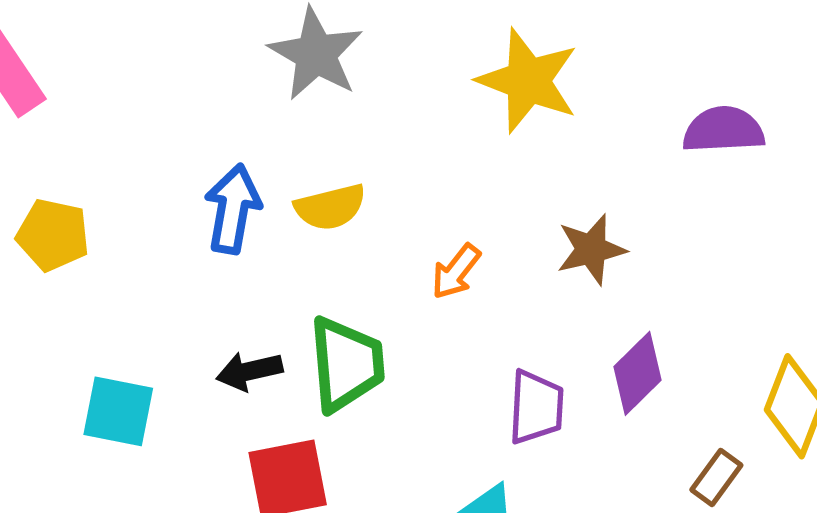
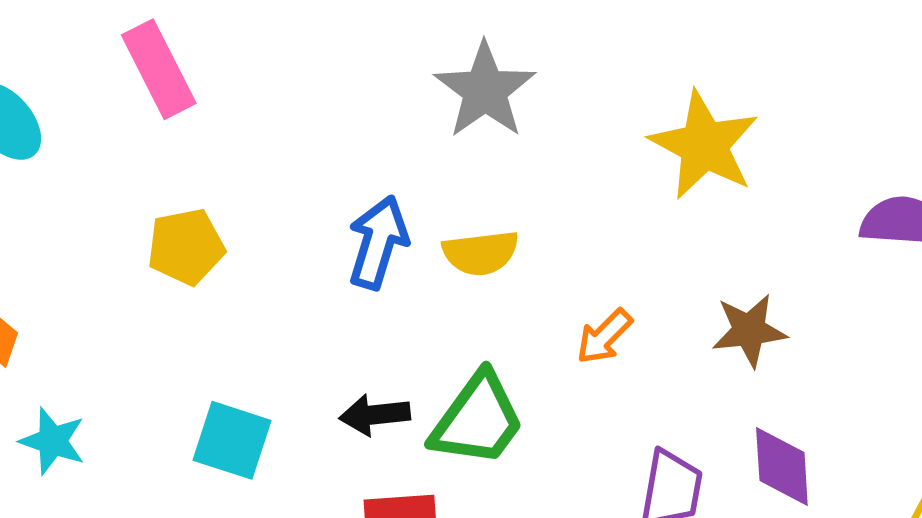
yellow pentagon: (53, 235) -> (186, 247), turned -30
green trapezoid: (346, 364) -> (478, 420), turned 34
purple diamond: (637, 373) -> (782, 466), turned -56

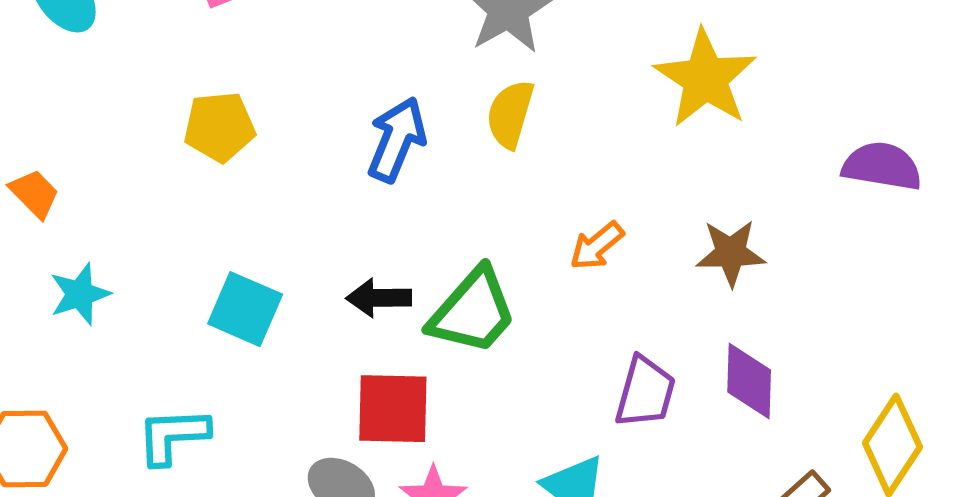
yellow semicircle: (481, 253) -> (510, 114), moved, turned 108
cyan star: (53, 441) -> (80, 294), turned 30

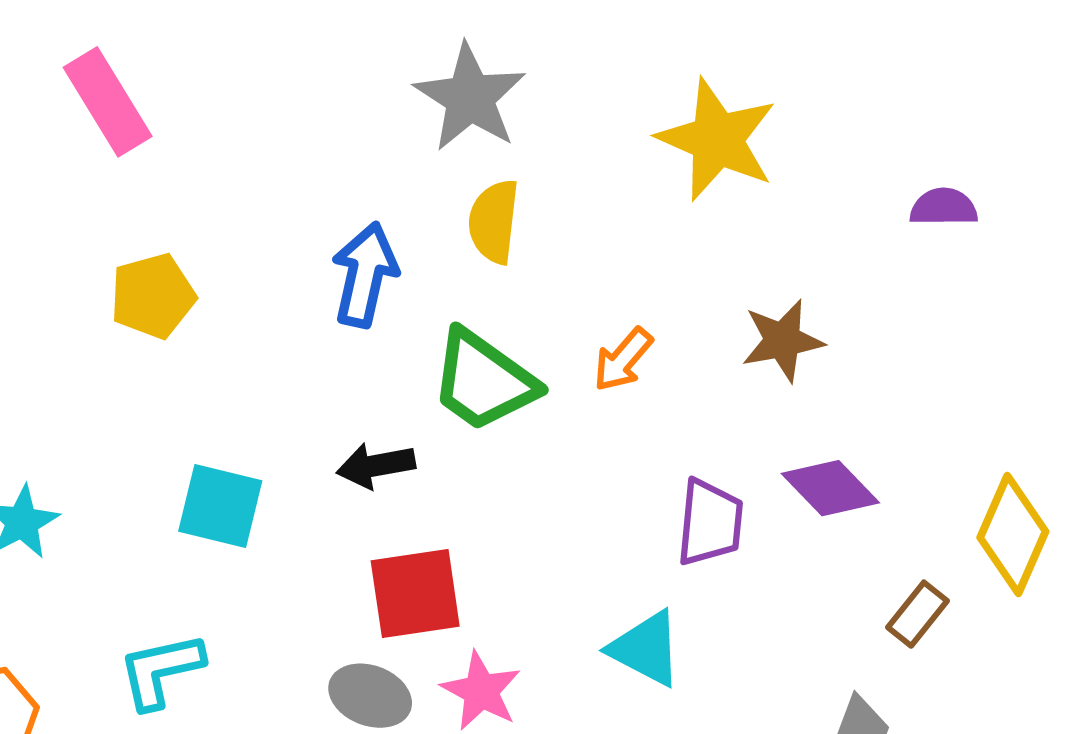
purple semicircle: (882, 166) -> (944, 207), size x0.7
green trapezoid: (473, 311) -> (483, 381), moved, turned 94
purple diamond: (749, 381) -> (830, 488), turned -36

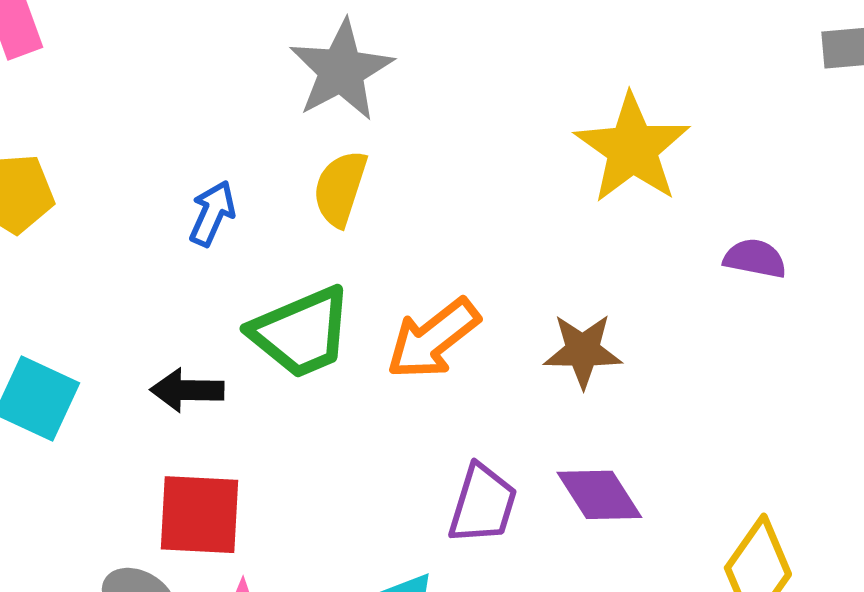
yellow star: (717, 140) -> (632, 149), moved
blue arrow: (365, 275) -> (212, 213), size x0.7
orange arrow: (623, 360) -> (433, 339), size x1.5
green trapezoid: (483, 381) -> (301, 332), turned -70

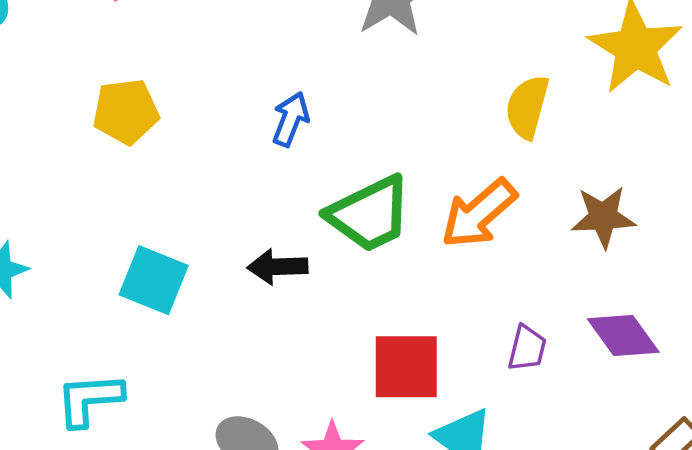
yellow semicircle: (340, 188) -> (527, 107), moved
purple trapezoid: (483, 504) -> (527, 348), size x0.7
red square: (199, 515) -> (406, 367), moved

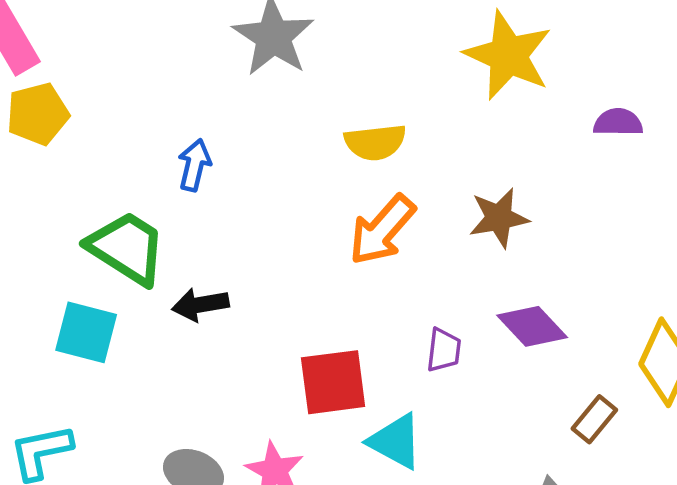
yellow semicircle: (527, 107) -> (375, 142), moved, turned -104
yellow pentagon: (126, 112) -> (38, 114), moved
green trapezoid: (369, 214) -> (127, 248), moved, turned -114

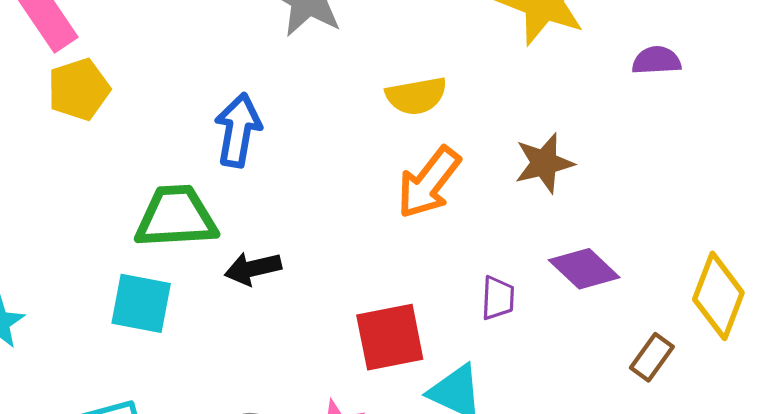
blue arrow: (194, 165) -> (238, 130), size x1.4
green trapezoid: (127, 248) -> (176, 217), turned -32

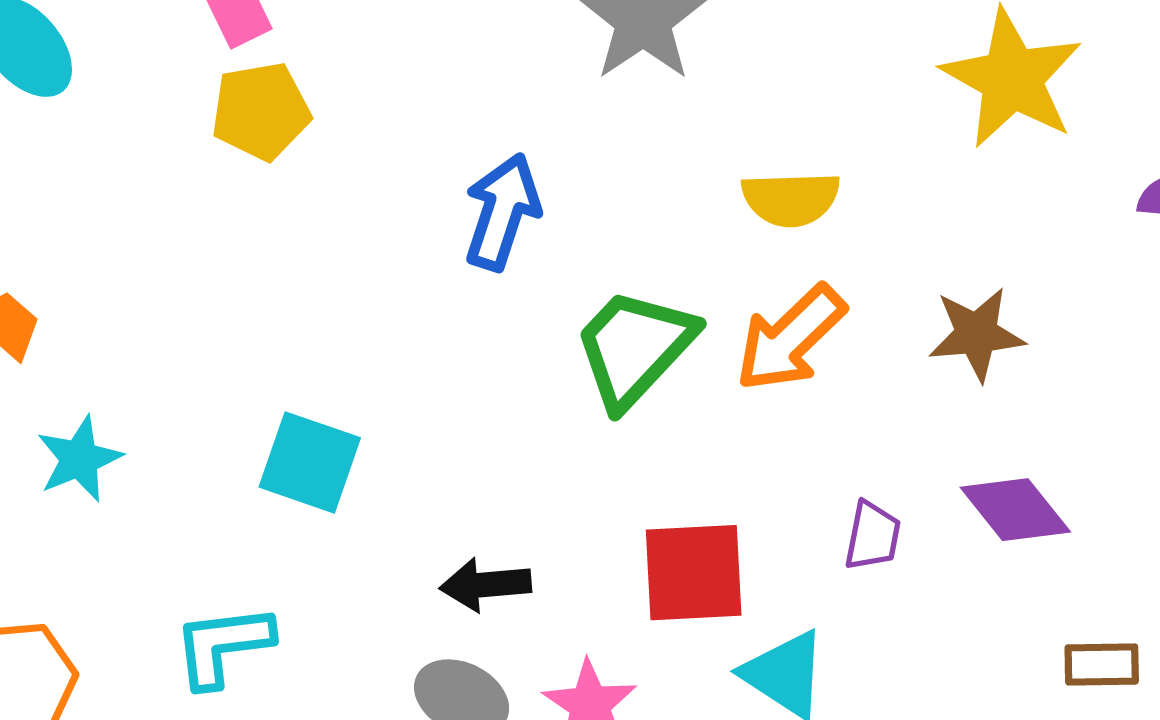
green trapezoid: (176, 217) -> (634, 348), moved, turned -52
black arrow: (253, 268) -> (486, 585), moved
brown rectangle: (652, 357) -> (1102, 664), turned 45

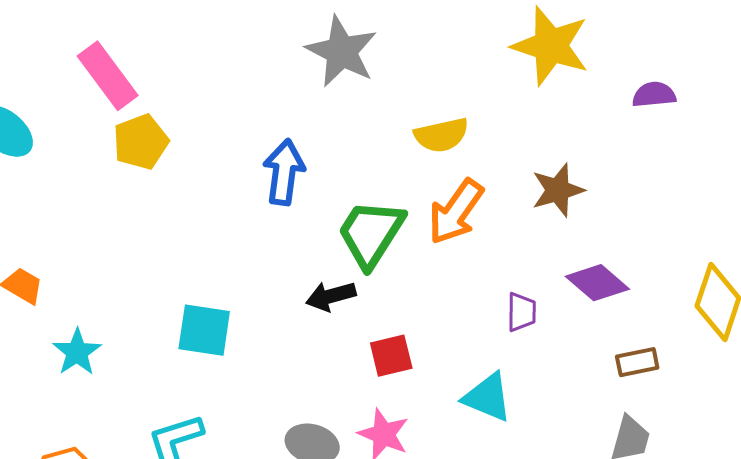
red square: (694, 573) -> (391, 356), moved, size x0.7
black arrow: (486, 585) -> (331, 296), moved
brown rectangle: (1102, 664) -> (637, 362), moved

